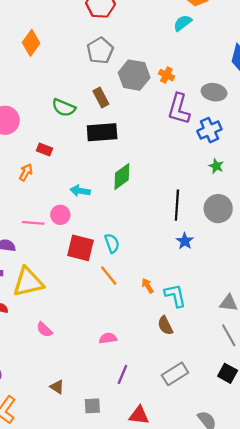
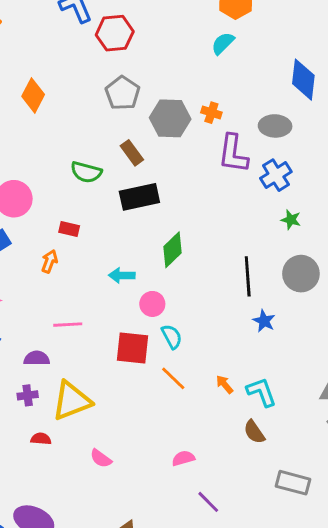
pink circle: (60, 215) -> (152, 304), moved
purple line: (122, 374) -> (208, 502), turned -60
gray rectangle: (175, 374) -> (293, 483), moved, turned 55

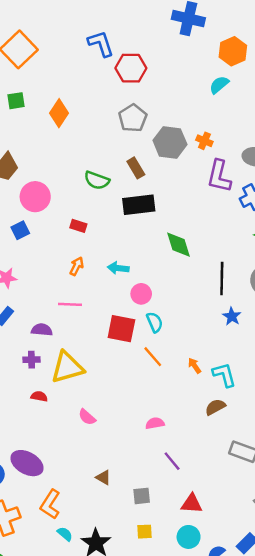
green diamond: (173, 250) -> (179, 245), moved, turned -68
orange arrow: (49, 261) -> (77, 266), moved
brown semicircle: (254, 432) -> (215, 407), turned 90

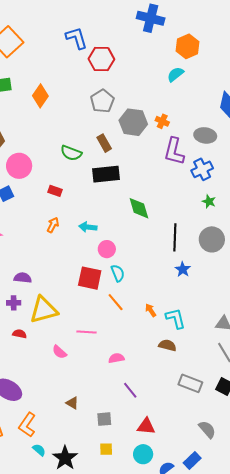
pink line: (70, 304) -> (87, 332), moved
brown semicircle: (215, 407) -> (167, 345), turned 42

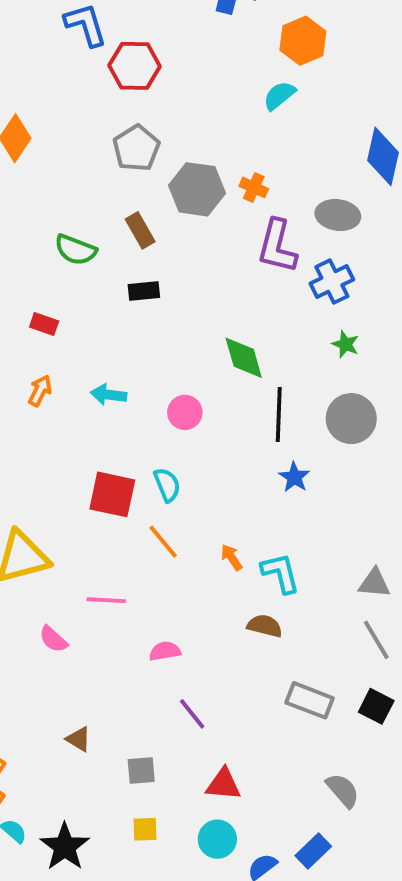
black rectangle: (106, 174) -> (144, 291), size x0.6
green diamond: (139, 208) -> (244, 358), moved
pink circle: (107, 249) -> (185, 412), moved

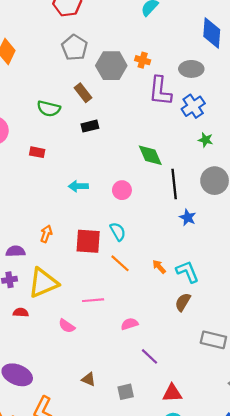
orange arrow: (40, 391) -> (46, 234), moved
brown semicircle: (265, 626) -> (183, 302), turned -66

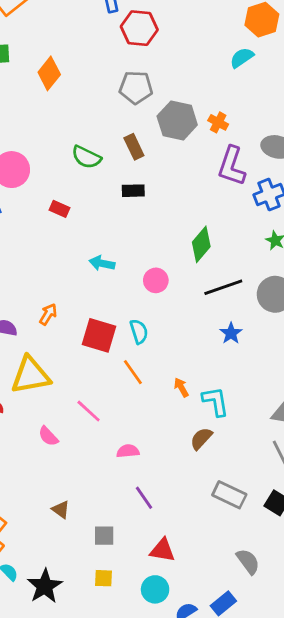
gray pentagon: (75, 48) -> (136, 87), turned 30
green diamond: (150, 155) -> (201, 244), turned 52
black line: (174, 184) -> (223, 287), turned 64
pink line: (93, 300) -> (89, 411), turned 35

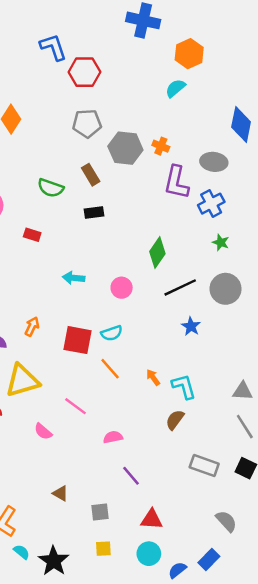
cyan semicircle: (139, 331) -> (112, 333), turned 95

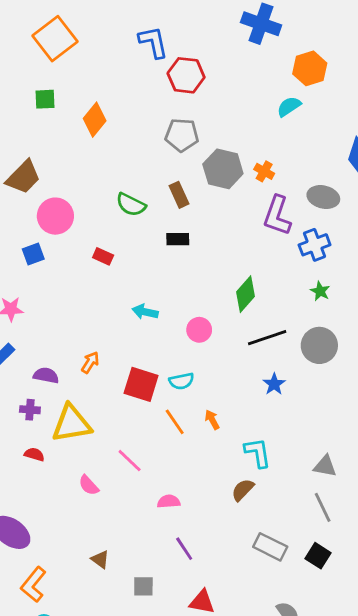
orange arrow: (153, 377) -> (212, 420), moved

